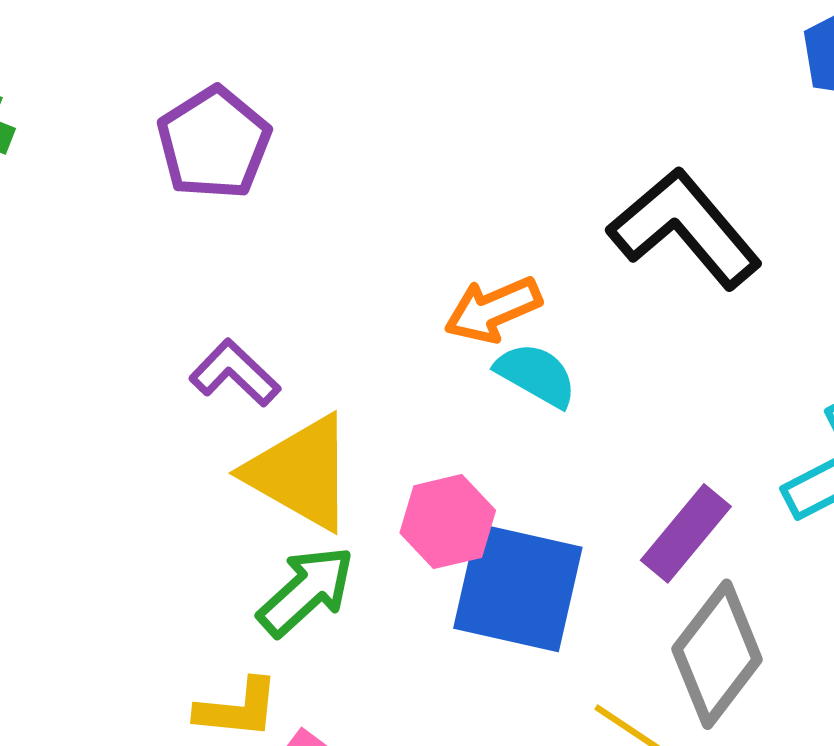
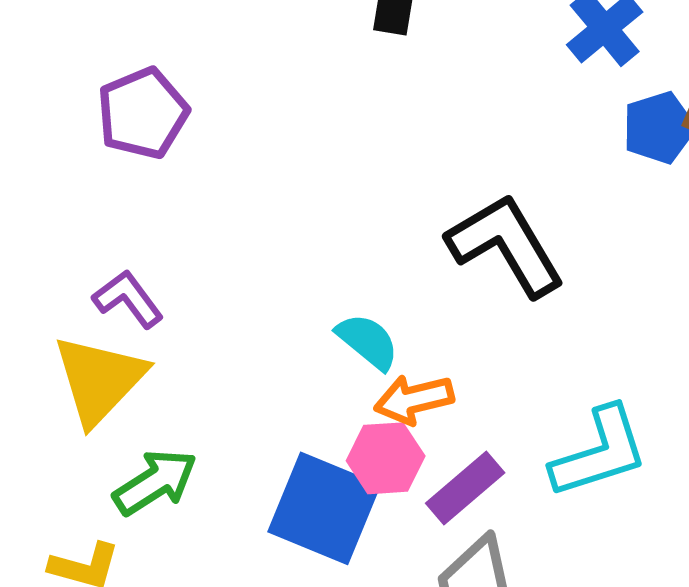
orange arrow: (493, 310) -> (414, 399), moved
yellow triangle: (301, 473) -> (99, 380), moved, turned 34
pink hexagon: (448, 522) -> (386, 458), moved

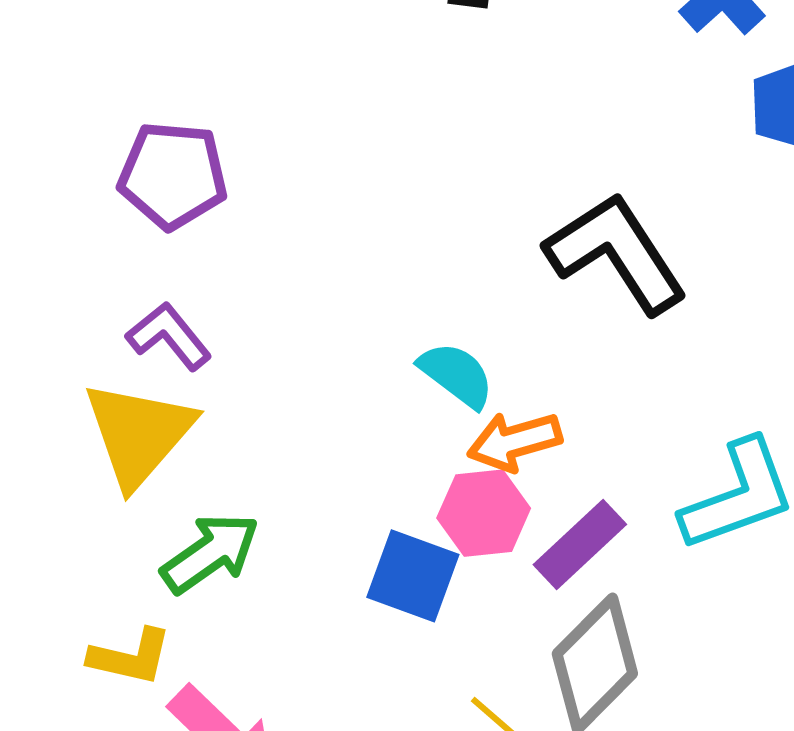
purple pentagon: (143, 113) -> (173, 175), moved, turned 30
blue square: (324, 508) -> (413, 576), size x0.7

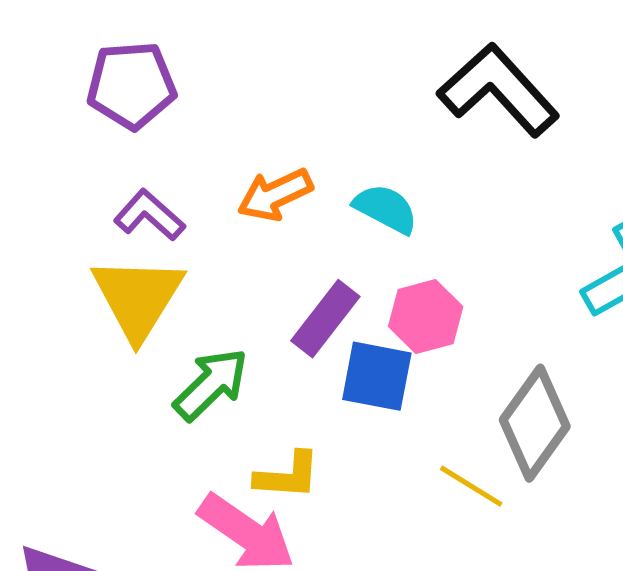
orange arrow: (514, 442) -> (275, 195), moved
purple rectangle: (580, 544) -> (325, 319), moved
yellow L-shape: (130, 657) -> (287, 476), moved

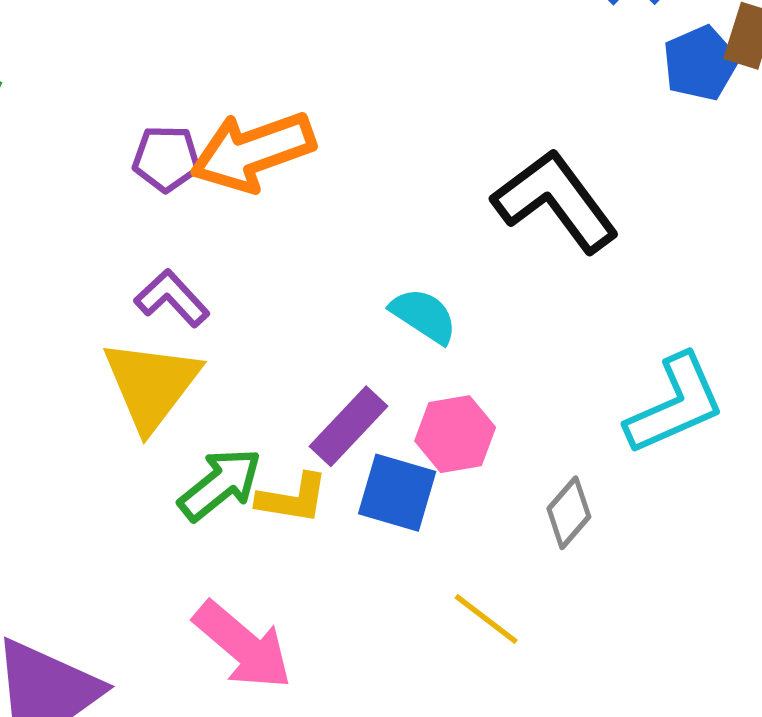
purple pentagon: (131, 85) -> (166, 159), size x0.7
orange arrow: (275, 195) -> (253, 151), moved, size x1.5
gray diamond: (535, 423) -> (569, 513), moved, size x0.6
yellow L-shape: (287, 476) -> (293, 498), moved

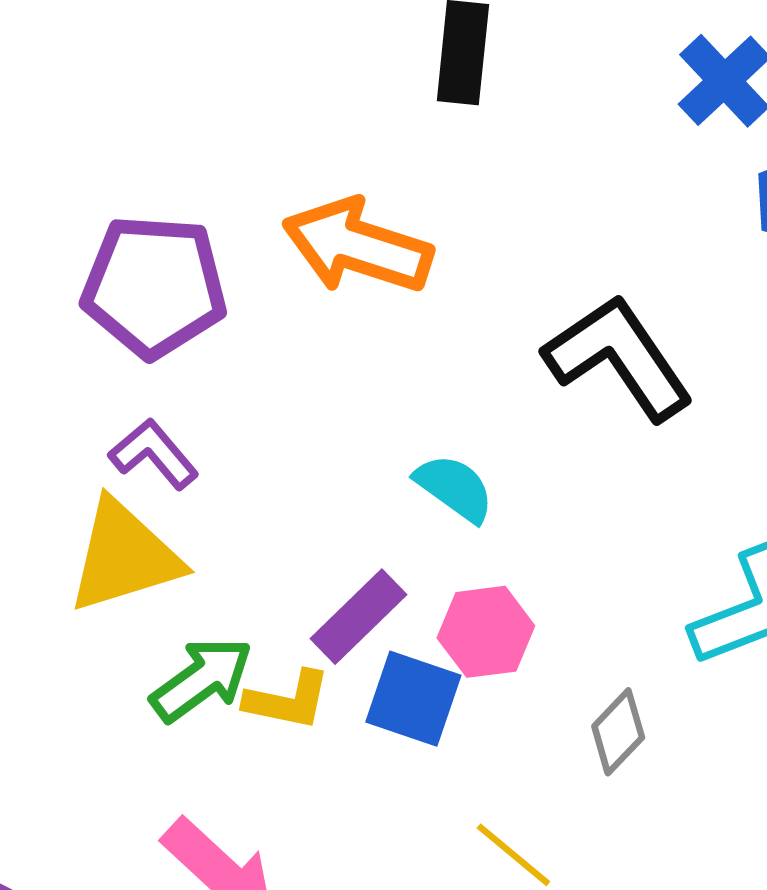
orange arrow: (253, 151) -> (357, 246), moved, turned 35
purple pentagon: (166, 159) -> (154, 286), size x1.8
yellow triangle: (151, 385) -> (124, 556), turned 33

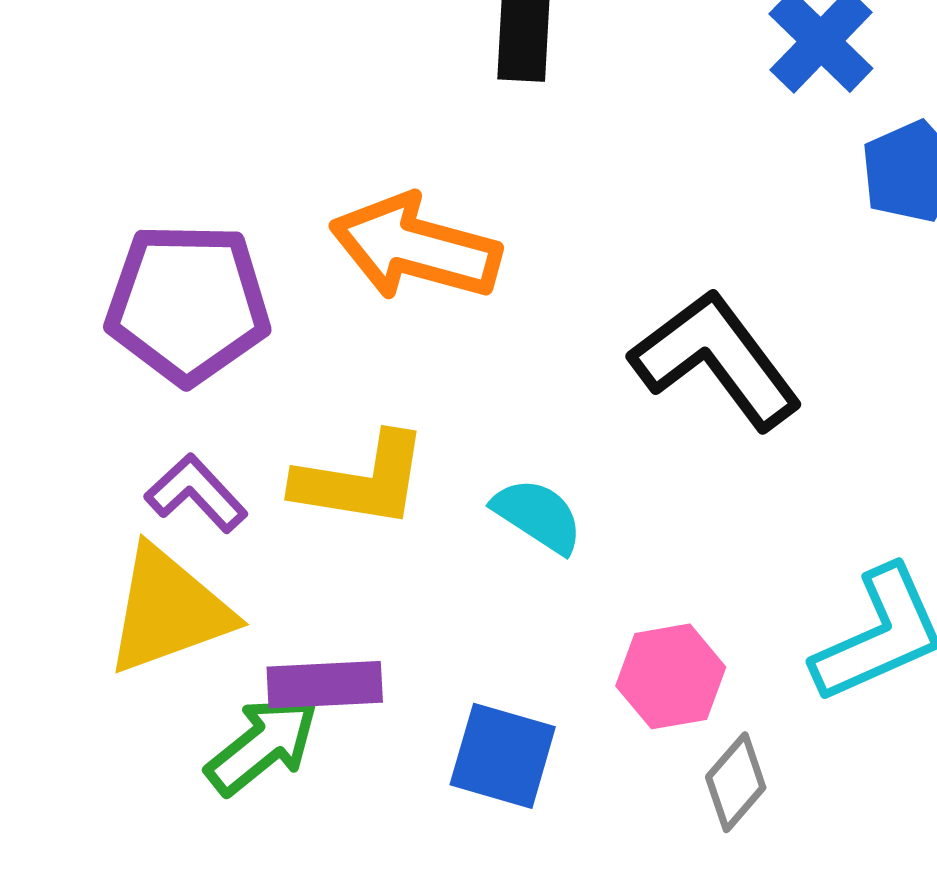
purple rectangle: (358, 617) -> (325, 685), moved, turned 44
pink hexagon: (486, 632) -> (671, 676), moved
yellow L-shape: (288, 700) -> (361, 480), moved, size x1.4

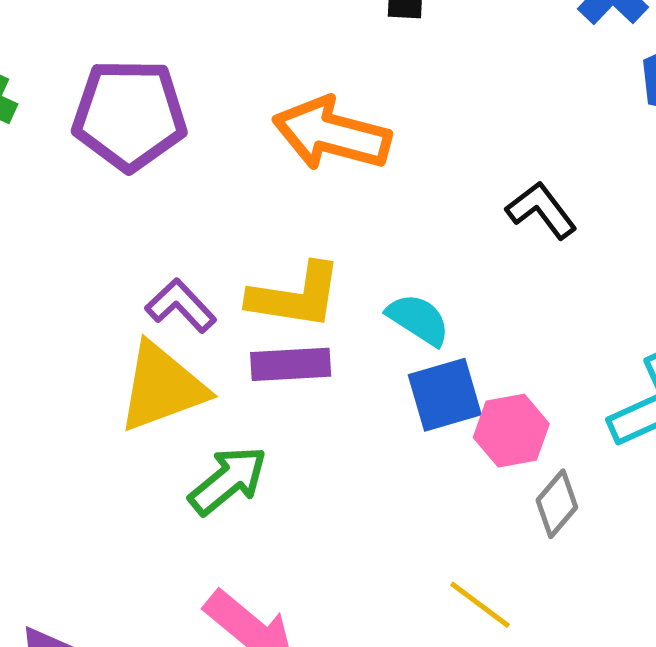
purple pentagon: (188, 304) -> (129, 115), moved
black L-shape: (716, 359) -> (541, 210), size x0.6
purple rectangle: (325, 685) -> (291, 364), moved
blue square: (503, 756) -> (445, 395), moved, turned -32

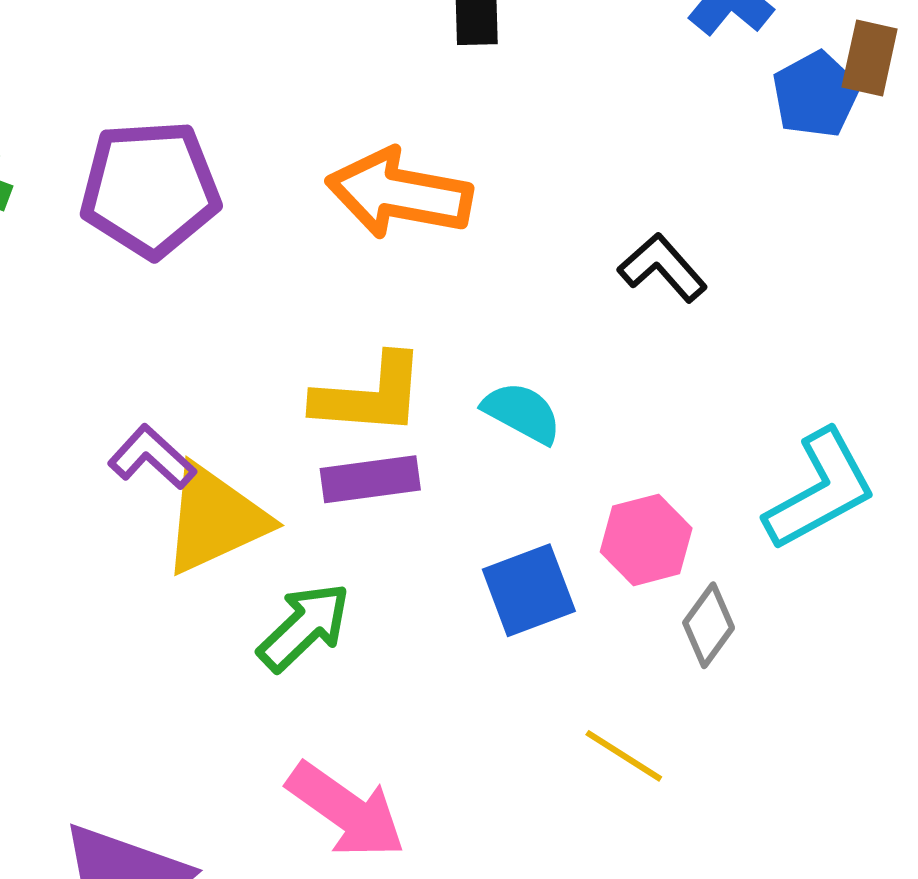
purple L-shape: (181, 306) -> (152, 457), moved
blue square: (445, 395) -> (529, 590), moved

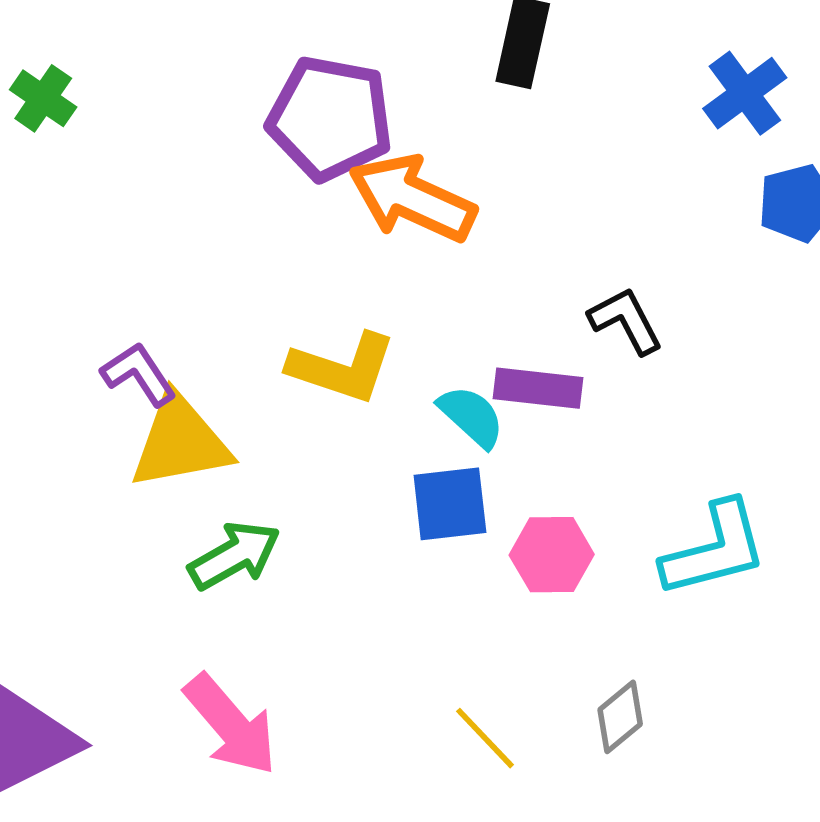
purple pentagon: (150, 189) -> (330, 118), moved
purple rectangle: (370, 479) -> (538, 388), moved
blue square: (529, 590) -> (450, 504), moved
gray diamond: (709, 625) -> (620, 717), moved

